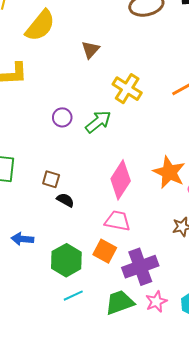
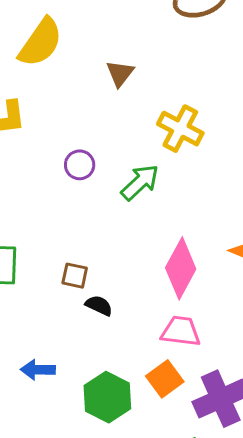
purple circle: (62, 117) -> (80, 165), moved
orange square: (105, 251) -> (165, 379), turned 30

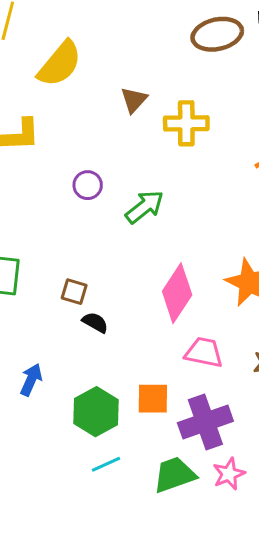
yellow cross: (180, 129) -> (186, 123), moved, turned -33
pink trapezoid: (181, 331) -> (204, 352), moved
blue arrow: (38, 370) -> (31, 380), turned 108
orange square: (165, 379) -> (153, 399), turned 32

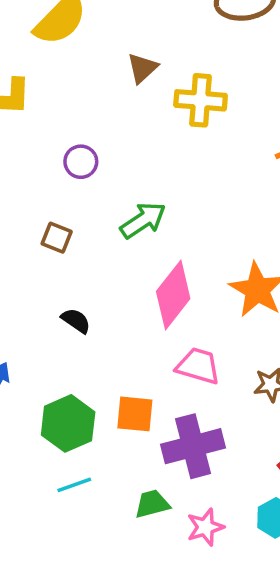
green arrow: (145, 207) -> (143, 220), moved
brown square: (74, 292) -> (57, 238), moved
pink star: (229, 474) -> (205, 527), moved
green trapezoid: (174, 475) -> (152, 504), size x0.7

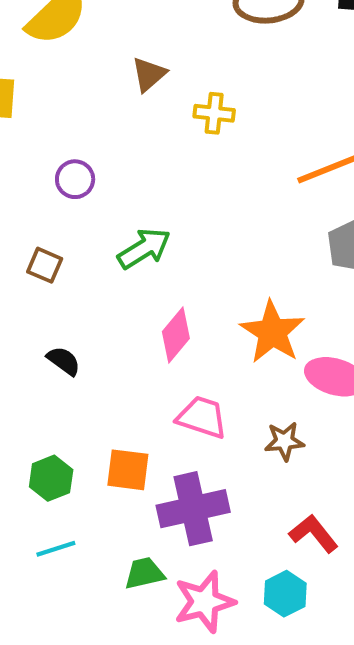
yellow cross: (201, 100) -> (214, 113), size x0.7
pink diamond: (173, 295) -> (176, 335), size x0.7
green hexagon: (68, 423) -> (51, 478), size x0.7
pink star: (205, 527) -> (204, 602), size x1.4

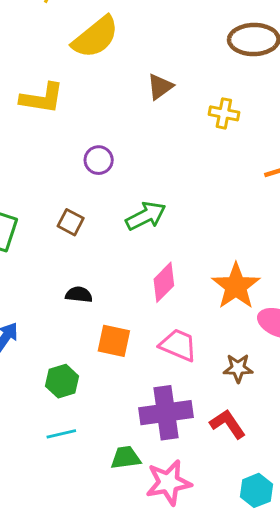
yellow cross: (214, 113) -> (224, 113), moved
black semicircle: (64, 361) -> (79, 295), turned -35
orange square: (128, 470) -> (114, 341), moved
red L-shape: (314, 534) -> (228, 424), moved
cyan hexagon: (285, 594) -> (256, 490), moved

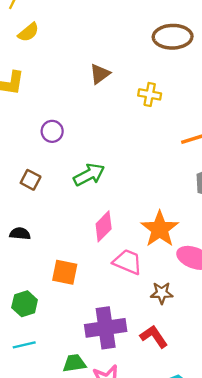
yellow semicircle: (95, 37) -> (28, 32), moved, size x0.6
black semicircle: (79, 295) -> (20, 234), moved
pink trapezoid: (178, 345) -> (128, 262), moved

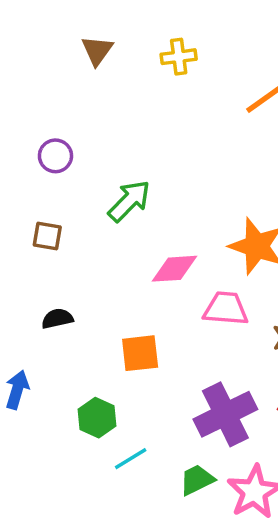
pink diamond: (104, 226) -> (174, 269), turned 60
cyan line: (24, 345) -> (131, 459), moved

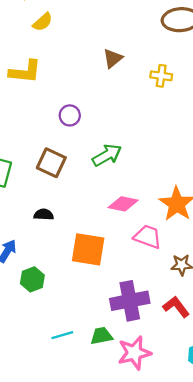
brown square: (47, 236) -> (51, 163), size x1.5
orange square: (140, 353) -> (88, 249), size x1.4
green hexagon: (97, 418) -> (32, 279), moved
cyan line: (131, 459) -> (62, 335), moved

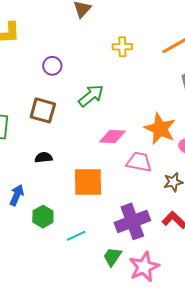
yellow cross: (161, 76) -> (122, 47), moved
cyan line: (62, 335) -> (76, 236), moved
green trapezoid: (101, 336) -> (112, 257), turned -35

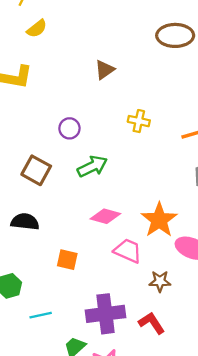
purple circle: (52, 66) -> (69, 128), moved
black semicircle: (44, 157) -> (25, 222), size x1.4
orange square: (88, 182) -> (67, 260), size x0.6

